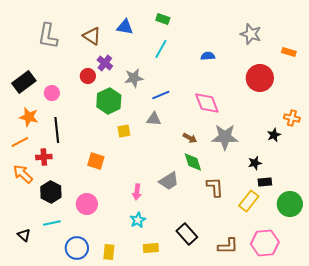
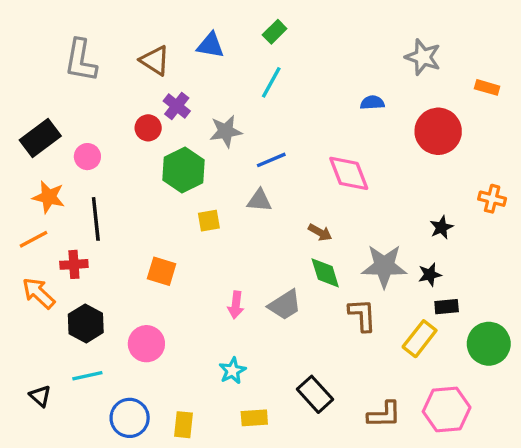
green rectangle: (163, 19) -> (275, 32), turned -64
blue semicircle: (208, 56) -> (372, 103), moved
black star: (274, 135) -> (442, 227), moved
gray star: (225, 137) -> (384, 266), moved
pink arrow: (137, 192) -> (236, 305), moved

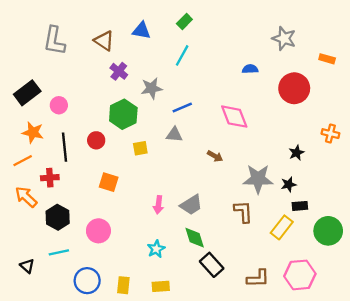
red circle: (148, 128) -> (96, 140), moved
green diamond: (325, 273) -> (195, 238), moved
yellow rectangle: (254, 418) -> (161, 286), moved

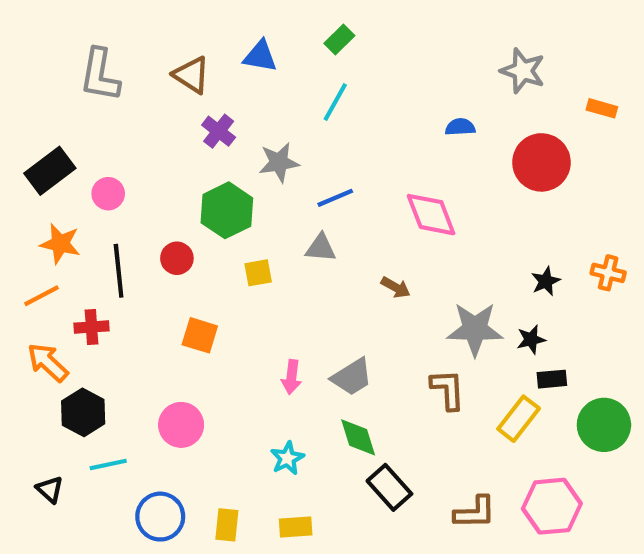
orange cross: (330, 134) -> (608, 273), moved
black hexagon: (58, 217) -> (83, 412), moved

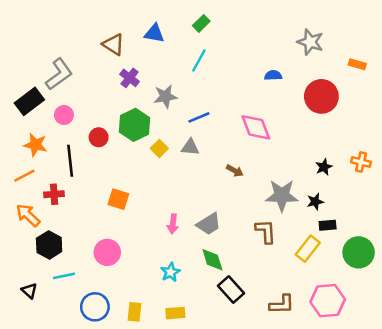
gray L-shape: (100, 75) -> (59, 74), moved, turned -136
red circle: (177, 258) -> (99, 137), moved
yellow square: (258, 273) -> (159, 148), moved, turned -35

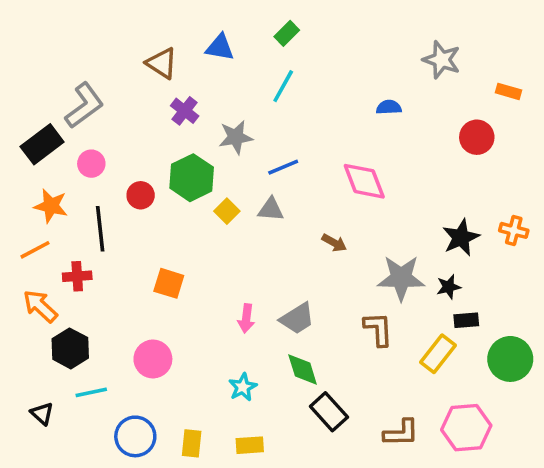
red circle: (321, 96) -> (477, 137), moved, size x0.7
black star: (324, 167) -> (461, 238), size x1.5

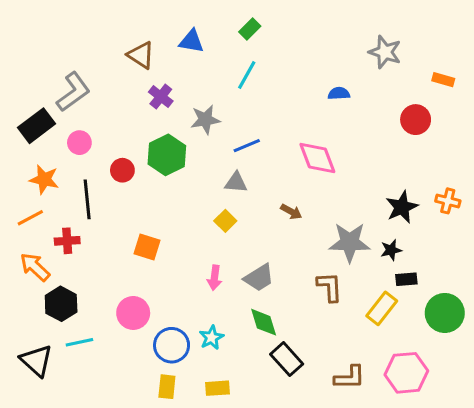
yellow square: (227, 211) -> (225, 221), moved
black triangle: (42, 414) -> (36, 361), size x1.6
blue circle: (135, 436) -> (172, 345), moved

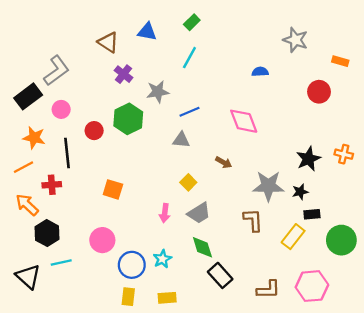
yellow square: (225, 221) -> (188, 182), moved

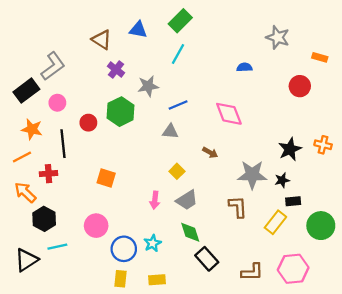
green rectangle: (192, 22) -> (180, 21), size x1.5
black triangle: (28, 277) -> (26, 260), turned 45

